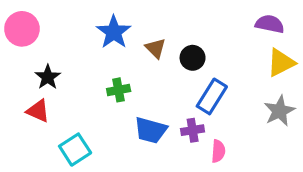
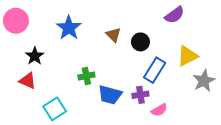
purple semicircle: (270, 24) -> (175, 15), moved, turned 132
blue star: (114, 32) -> (69, 28), moved
yellow triangle: (281, 63) -> (187, 56), moved
green cross: (119, 90) -> (86, 76), moved
pink semicircle: (218, 151) -> (159, 110), turned 56

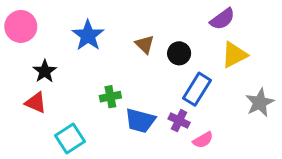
yellow triangle: (187, 56) -> (234, 55), moved
purple cross: (140, 95) -> (179, 121), turned 35

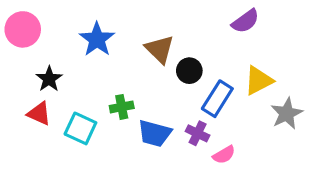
brown triangle: (145, 44) -> (160, 49), size x1.4
black circle: (179, 53) -> (189, 71), moved
yellow triangle: (234, 55) -> (259, 81), moved
cyan square: (70, 138) -> (80, 128), moved, turned -32

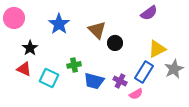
blue rectangle: (217, 99) -> (144, 72), moved

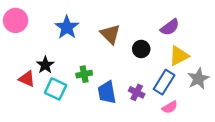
purple semicircle: (149, 13) -> (170, 27), moved
black circle: (115, 43) -> (141, 49), moved
black star: (30, 48) -> (45, 65), moved
blue trapezoid: (94, 81) -> (107, 92), turned 65
pink semicircle: (136, 94) -> (170, 107), moved

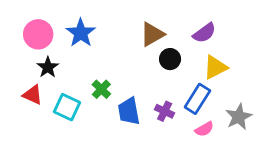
pink circle: (16, 20) -> (38, 34), moved
brown triangle: (110, 34) -> (152, 34), moved, turned 45
black star: (45, 65) -> (48, 67), moved
green cross: (84, 74) -> (101, 89), turned -35
gray star: (198, 79) -> (239, 117), moved

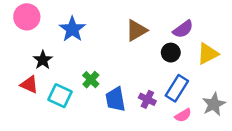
pink circle: (38, 34) -> (27, 17), moved
black circle: (170, 59) -> (171, 53), moved
yellow triangle: (215, 67) -> (208, 54), moved

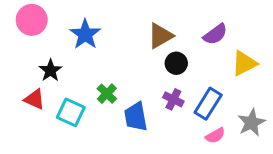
black circle: (171, 53) -> (176, 63), moved
purple cross: (147, 99) -> (173, 99), moved

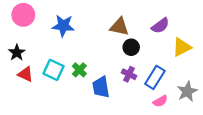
blue star: (85, 34) -> (63, 26), turned -30
brown triangle: (160, 36) -> (119, 27), turned 42
black star: (50, 70) -> (17, 53), moved
cyan square: (71, 112) -> (53, 70), moved

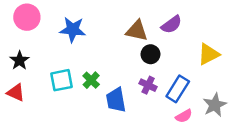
purple semicircle: (160, 26) -> (171, 25), moved
cyan square: (53, 70) -> (62, 80), turned -36
red triangle: (25, 74) -> (16, 93), moved

